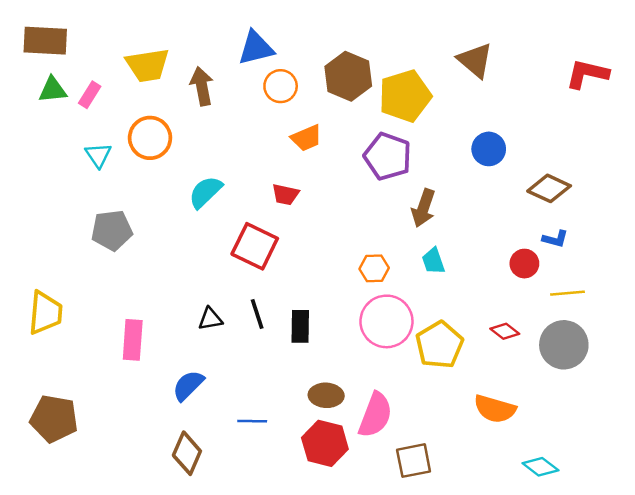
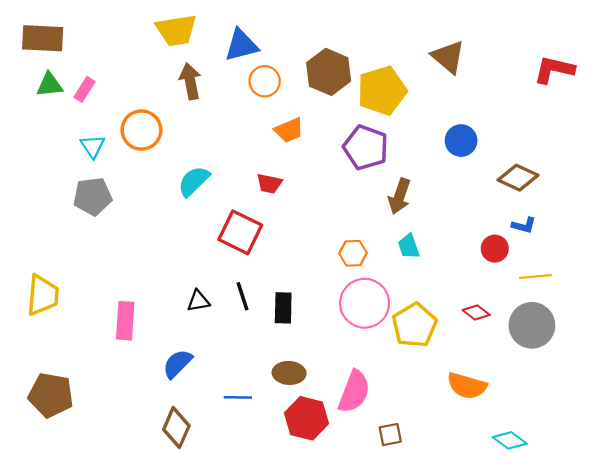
yellow trapezoid: (148, 65) -> (176, 30), moved
gray pentagon: (112, 230) -> (93, 196), moved
brown ellipse: (326, 395) -> (289, 373), moved
brown square: (414, 461) -> (390, 435), size x0.7

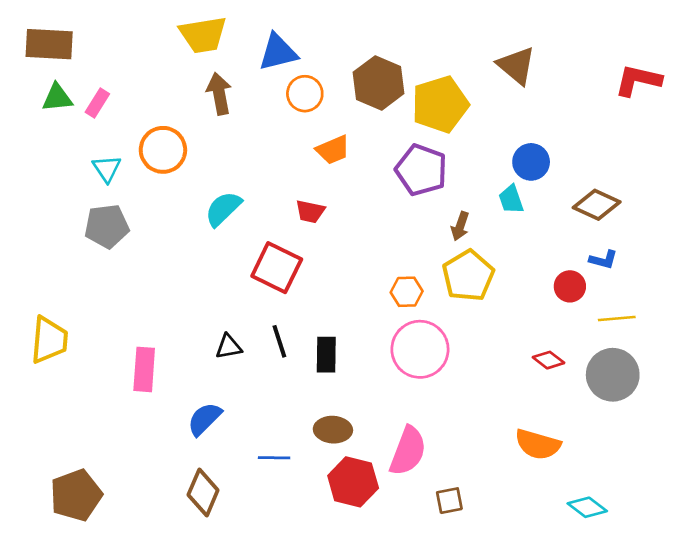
brown arrow: (399, 196) -> (460, 226), size x0.7
cyan trapezoid: (409, 246) -> (511, 199), moved
yellow pentagon: (415, 325) -> (468, 276), moved
brown pentagon: (51, 395) -> (76, 495), moved, turned -30

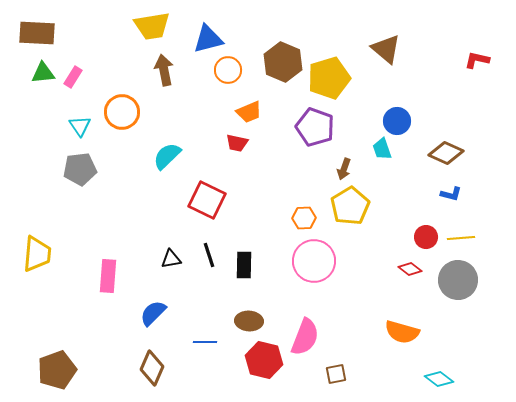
red L-shape: (638, 80) -> (477, 60), size x0.7
red trapezoid: (310, 211) -> (237, 143), moved
red circle: (570, 286) -> (426, 237), moved

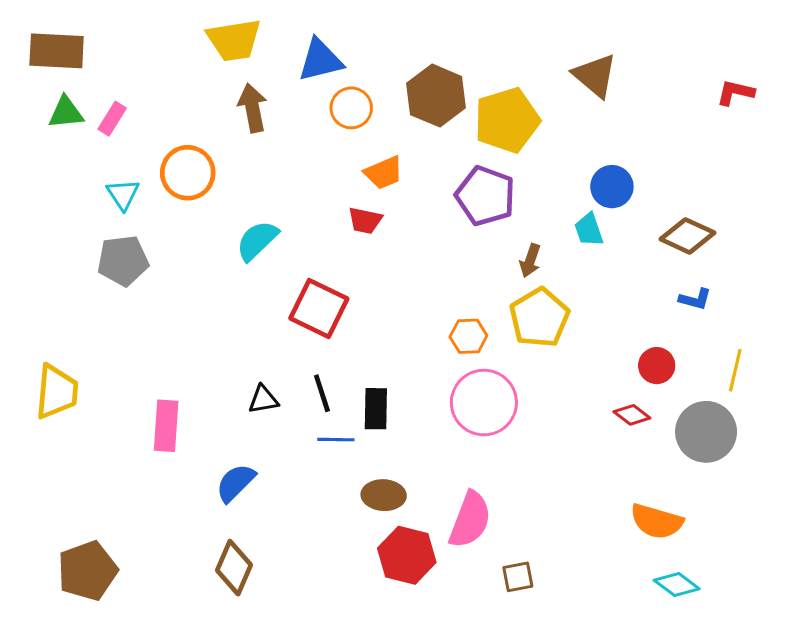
yellow line: (461, 238) -> (735, 370), moved, turned -72
orange semicircle: (402, 332) -> (657, 521), moved
blue line: (205, 342) -> (336, 440), moved

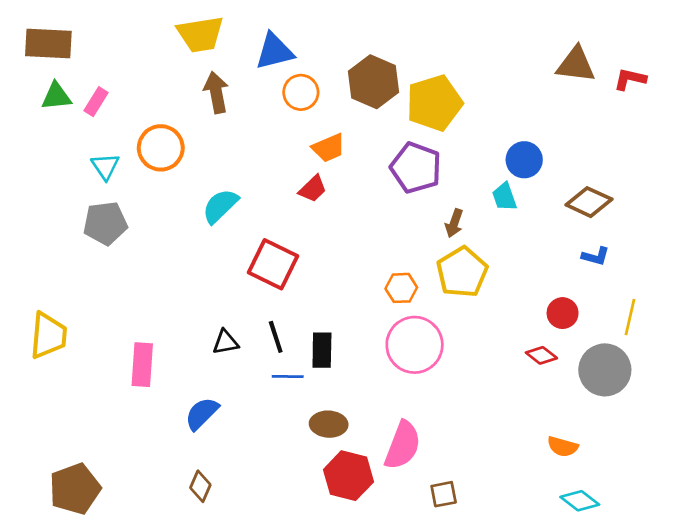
brown triangle: (595, 76) -> (576, 65), moved, turned -33
red trapezoid: (365, 221) -> (313, 189), turned -56
orange semicircle: (657, 521) -> (563, 447), size x0.7
brown diamond: (234, 568) -> (200, 486), size x0.7

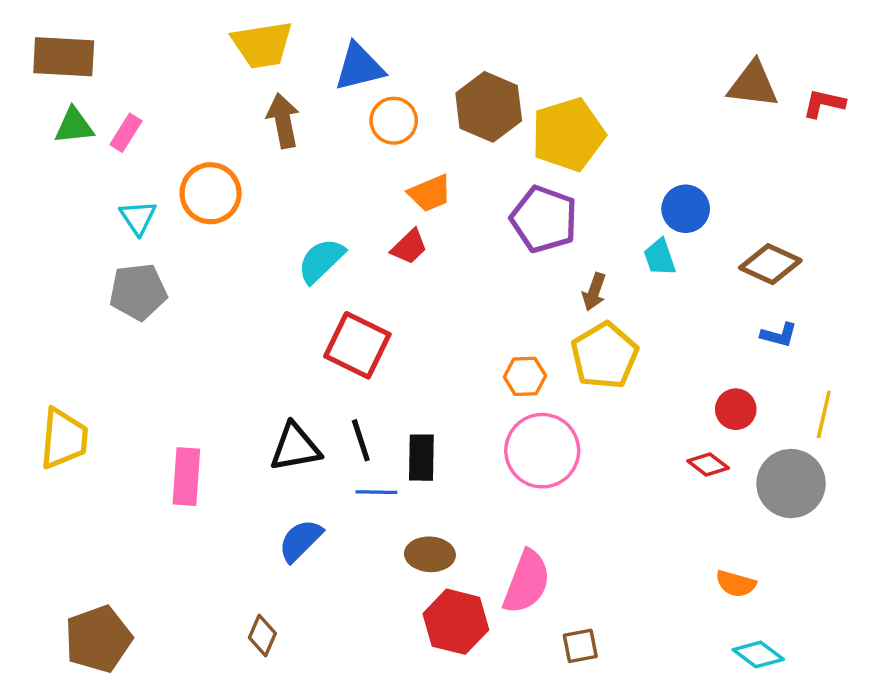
cyan semicircle: (220, 206) -> (321, 261), moved
black triangle: (226, 342) -> (295, 447), size x1.5
blue semicircle: (202, 414) -> (300, 540), moved

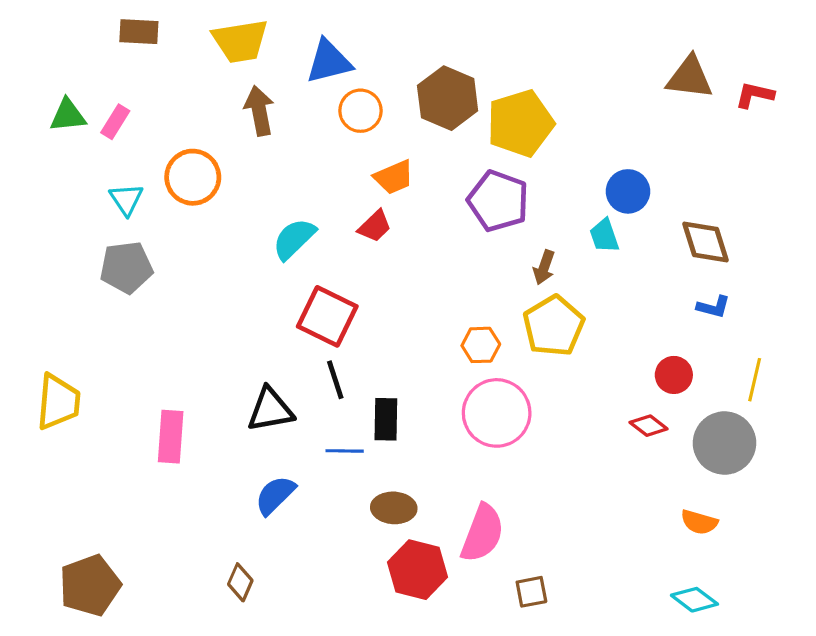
brown rectangle: (64, 57) -> (139, 32), moved, size x0.7
brown diamond: (770, 264) -> (706, 242), turned 48
black line: (361, 440) -> (335, 380), moved
orange semicircle: (736, 584) -> (699, 522), moved

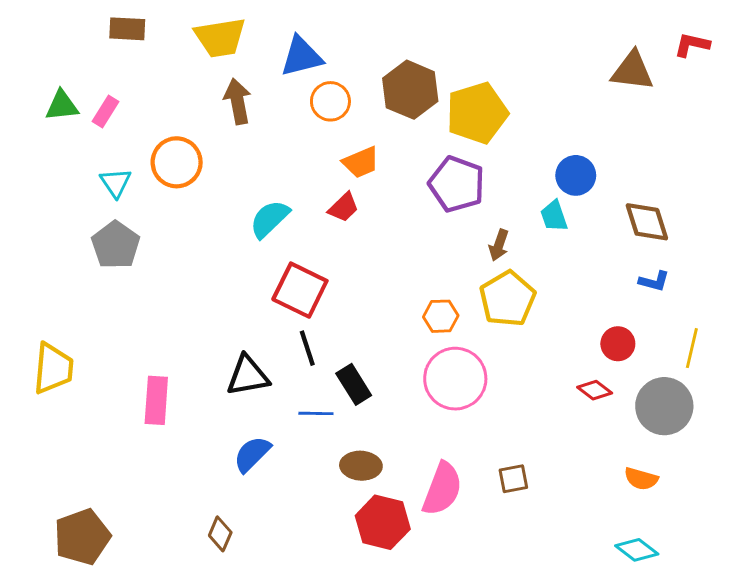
red L-shape: (755, 95) -> (692, 45), moved
gray pentagon: (126, 267) -> (116, 245), turned -30
black rectangle: (386, 419) -> (354, 384), turned -33
brown square: (531, 592) -> (513, 479), moved

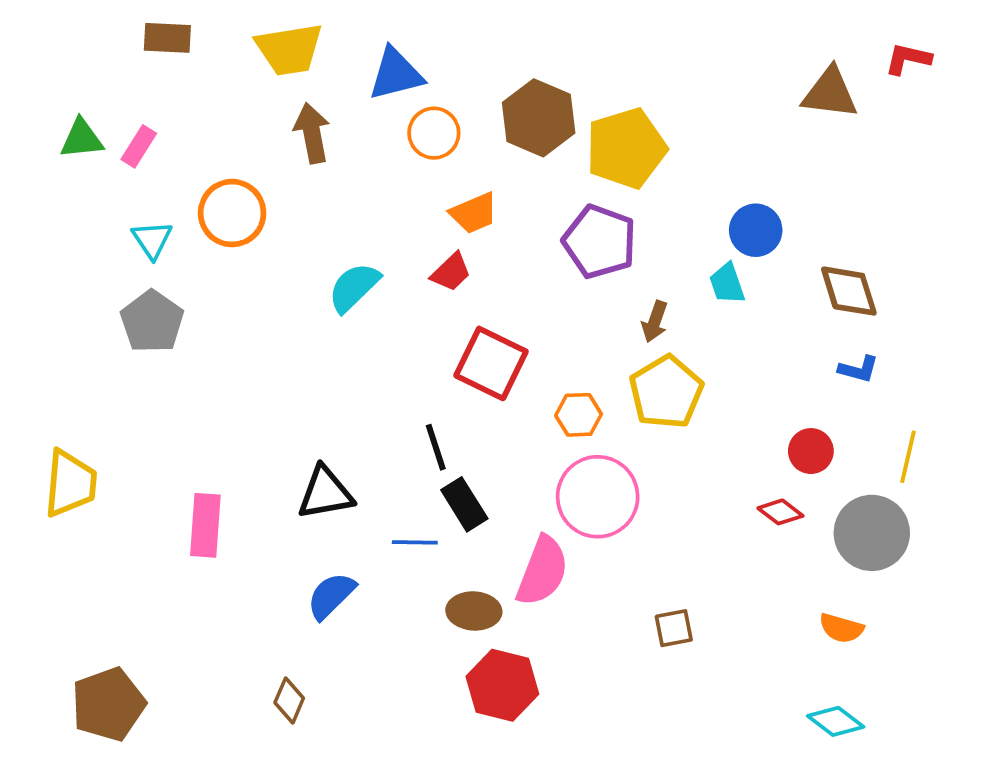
red square: (300, 290) -> (491, 363), moved
black line: (307, 348) -> (436, 447), moved
pink semicircle: (442, 489) -> (542, 571), moved

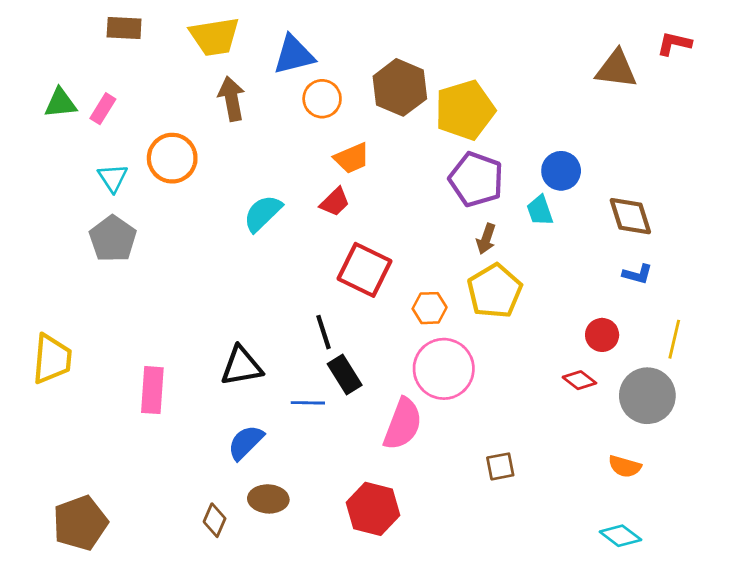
purple pentagon: (600, 242) -> (476, 179), moved
brown ellipse: (474, 611) -> (268, 499), moved

